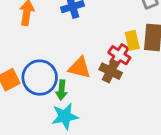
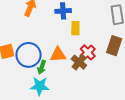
yellow rectangle: (132, 40) -> (75, 28), moved
orange triangle: (80, 68) -> (58, 55), turned -30

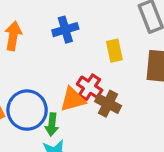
yellow rectangle: (75, 28) -> (114, 51), moved
red cross: (88, 52) -> (90, 87), moved

